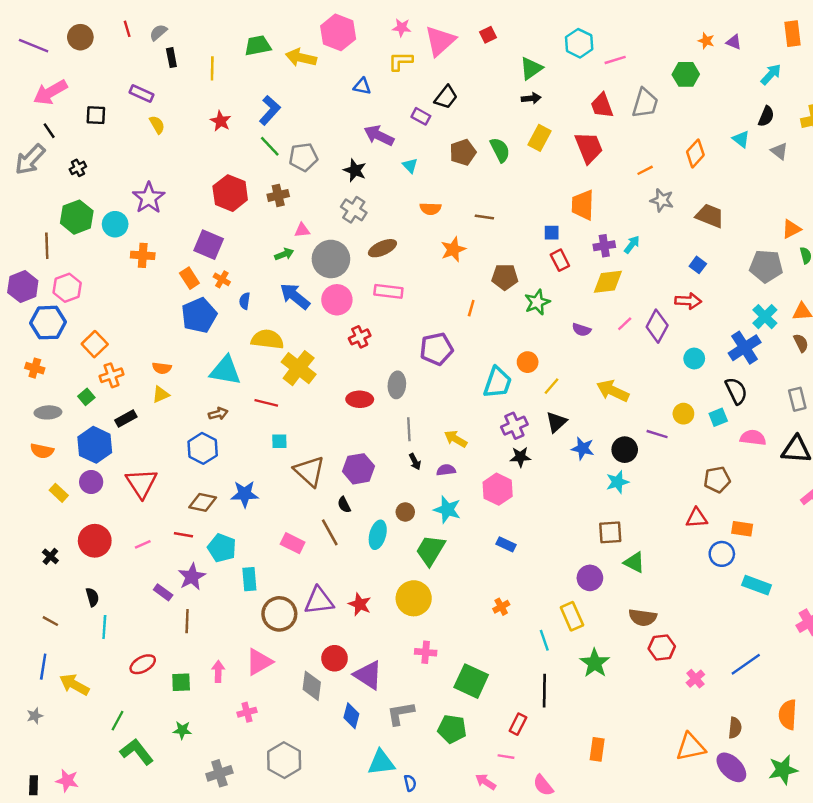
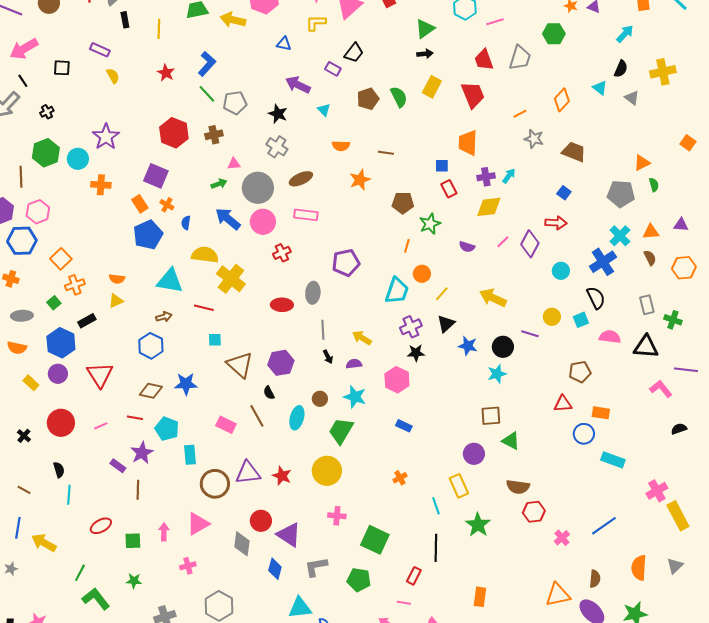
orange line: (471, 308) -> (407, 246), moved

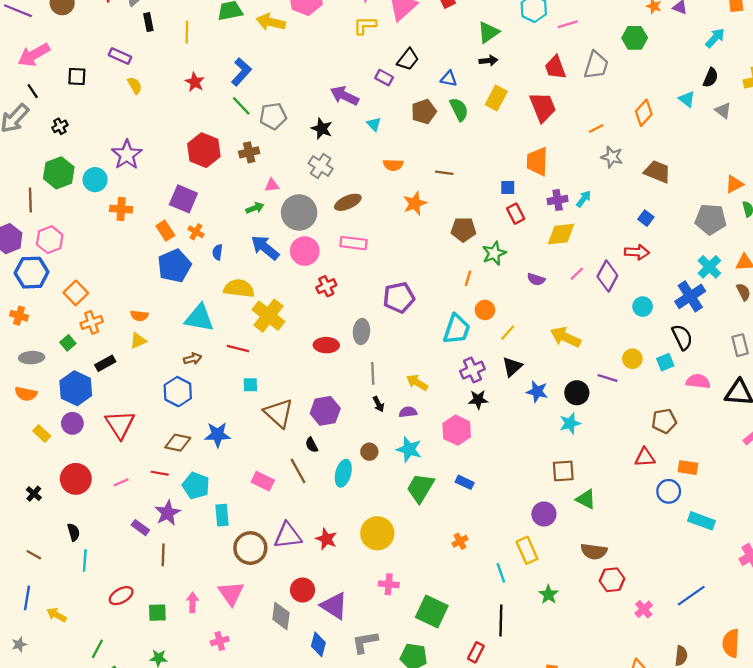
blue triangle: (284, 44) -> (449, 79), moved
green trapezoid: (341, 431) -> (420, 488), moved
pink triangle: (198, 524) -> (231, 593), turned -35
green star: (478, 525) -> (548, 595), size x0.7
yellow arrow: (44, 543) -> (56, 615), size x0.7

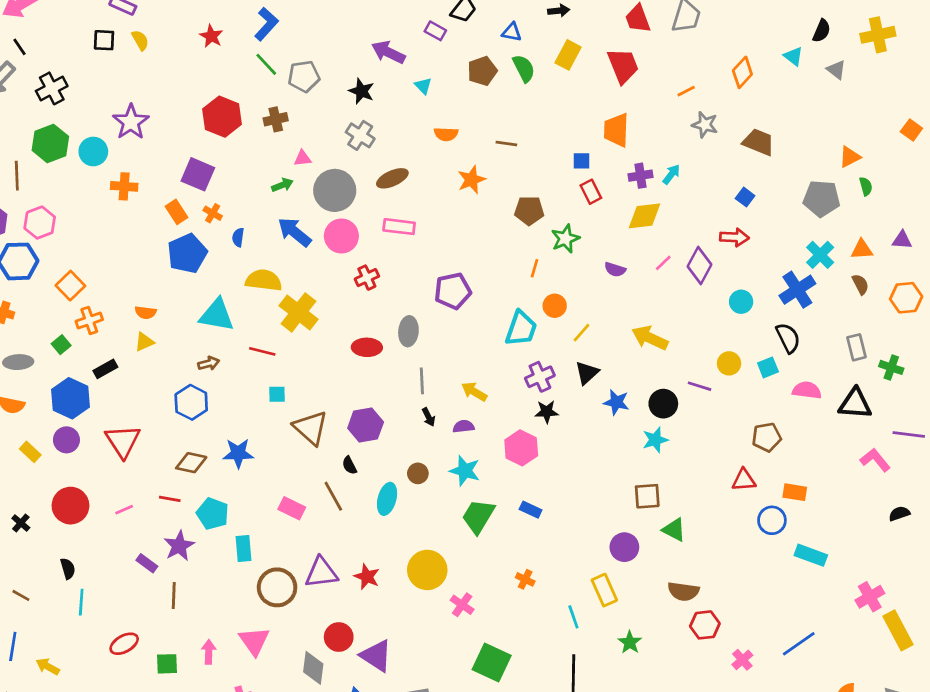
black square: (77, 76) -> (104, 40), moved
black cross: (60, 126) -> (52, 88), size x1.6
orange cross: (460, 541) -> (525, 579), turned -35
pink cross: (389, 584) -> (462, 605), moved, turned 30

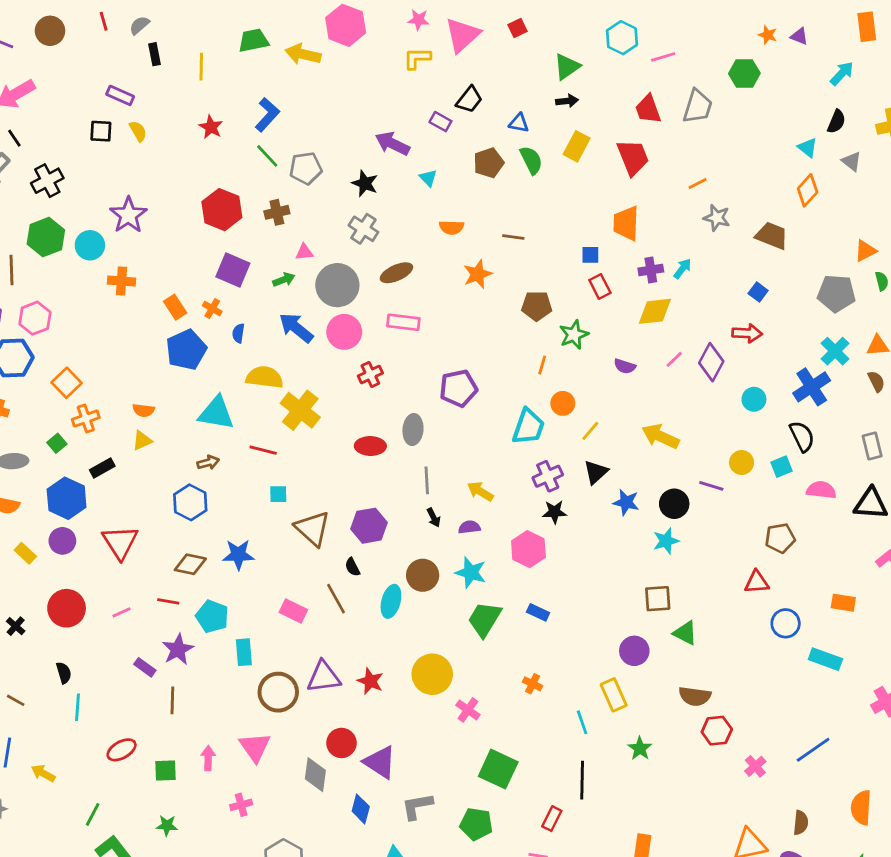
orange diamond: (742, 72) -> (808, 190), moved
purple square: (198, 174) -> (233, 270), moved
brown circle: (418, 473) -> (423, 575), size x1.5
orange rectangle: (795, 492) -> (843, 603), moved

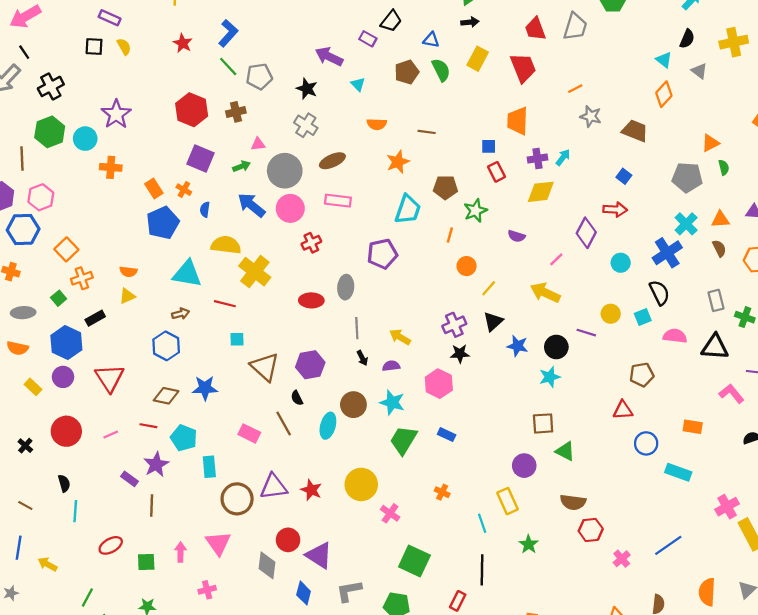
pink line: (674, 359) -> (556, 259), moved
cyan trapezoid: (528, 427) -> (408, 210), moved

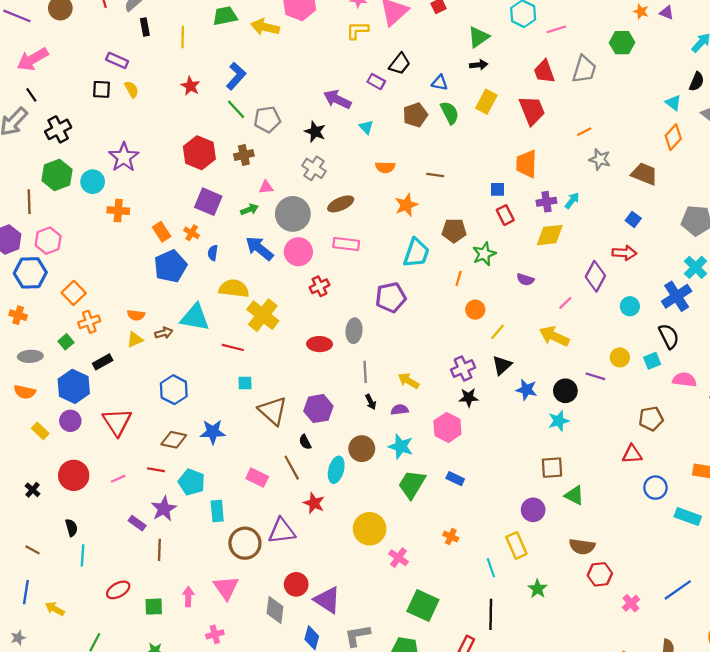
brown arrow: (181, 314) -> (164, 333), moved
red star: (311, 490) -> (314, 503), moved

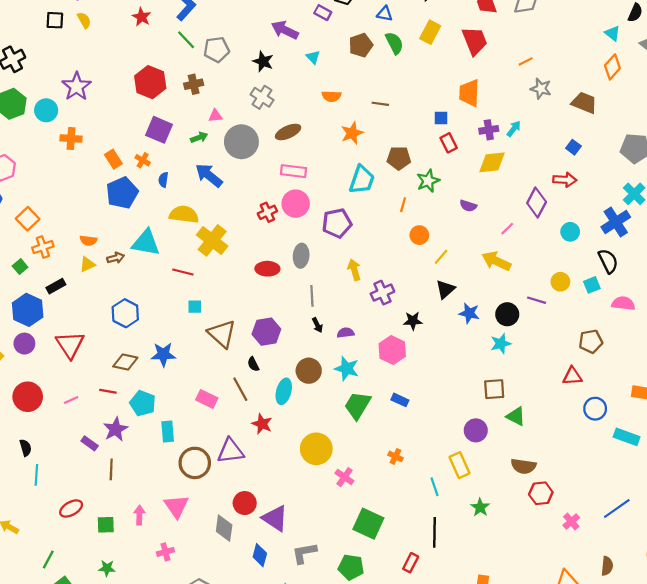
pink circle: (298, 252) -> (296, 204), moved
purple cross: (463, 369) -> (382, 293), moved
yellow arrow: (409, 381) -> (354, 270), moved, turned 42

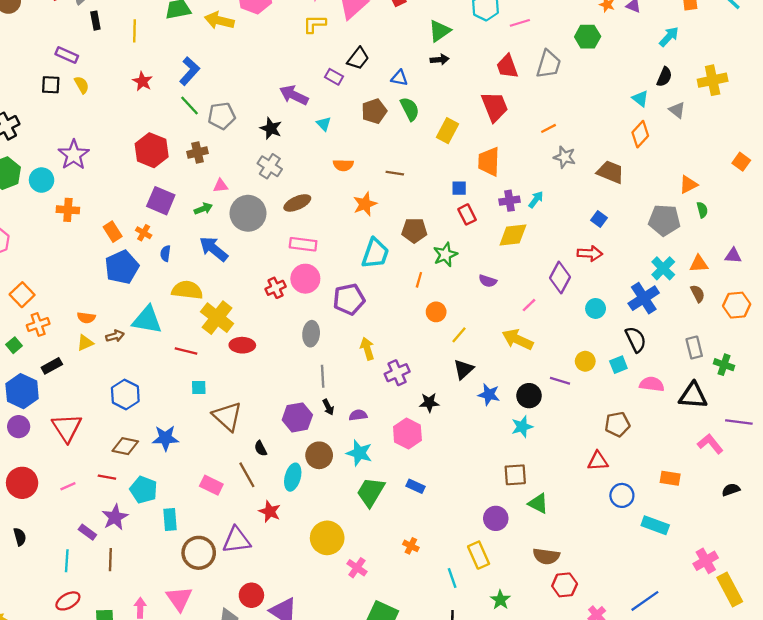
yellow rectangle: (430, 32) -> (448, 131), moved
red ellipse: (267, 269) -> (242, 345), moved
purple hexagon: (266, 332) -> (297, 417), moved
cyan line: (36, 475) -> (67, 561), moved

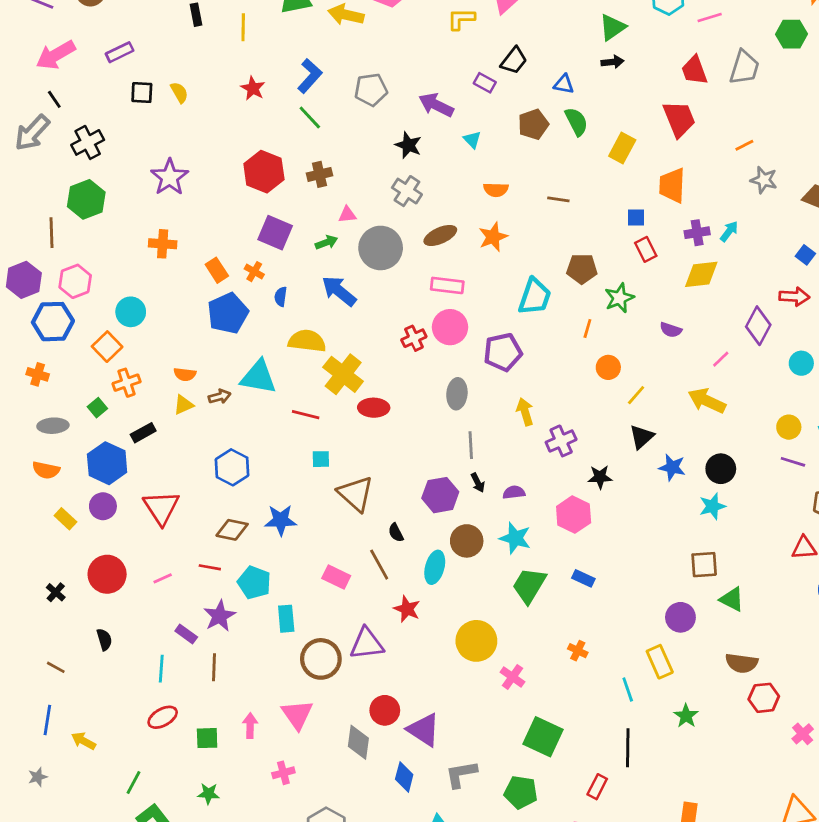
purple rectangle: (67, 55) -> (120, 52), moved, turned -50
gray pentagon: (222, 116) -> (371, 90), moved
cyan circle: (42, 180) -> (131, 312), moved
orange star: (365, 204) -> (493, 237), moved
purple line: (560, 381) -> (793, 462), moved

